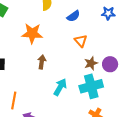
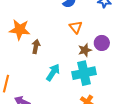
orange star: (32, 33) -> (20, 30), moved
purple circle: (110, 64) -> (102, 43), moved

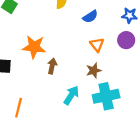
purple circle: (102, 43) -> (126, 40), moved
brown star: (85, 50) -> (94, 70), moved

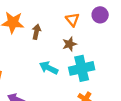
brown arrow: (52, 66) -> (36, 32), moved
cyan arrow: (71, 95) -> (49, 68), turned -96

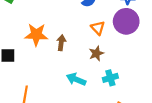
purple circle: (100, 15) -> (126, 21), size x1.5
cyan cross: (82, 68) -> (110, 78), size x0.6

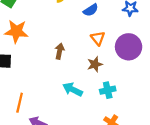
purple circle: (126, 21) -> (129, 47), moved
orange star: (36, 35) -> (16, 31), moved

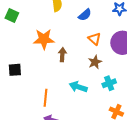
orange star: (16, 31) -> (44, 39), moved
orange line: (20, 103) -> (45, 98), moved

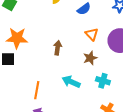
orange star: (44, 39) -> (17, 38), moved
cyan cross: (109, 83) -> (103, 81), turned 32

